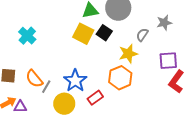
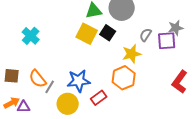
gray star: (164, 23) -> (176, 28), moved
purple square: (168, 61) -> (167, 41), moved
blue star: (75, 81) -> (79, 81), turned 30

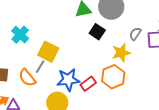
yellow square: (87, 34) -> (48, 52), moved
gray line: (50, 87) -> (40, 67), moved
red rectangle: (99, 98) -> (88, 84), moved

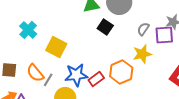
yellow star: (121, 53) -> (142, 54), moved
gray line: (40, 67) -> (48, 80), moved

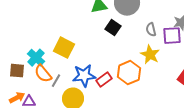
gray semicircle: (143, 29) -> (151, 30), turned -48
cyan cross: (28, 30) -> (36, 58), moved
yellow star: (142, 54) -> (150, 55), turned -30

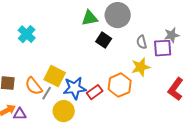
yellow square: (64, 48) -> (55, 76), moved
yellow star: (150, 55) -> (141, 67), turned 30
cyan cross: (36, 58) -> (27, 34), moved

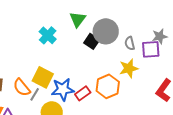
gray circle: (118, 15) -> (106, 31), moved
green triangle: (90, 18) -> (78, 19), turned -42
cyan cross: (27, 34) -> (48, 35), moved

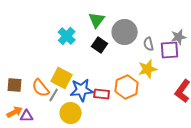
black square: (92, 41) -> (100, 45), moved
red rectangle: (83, 93) -> (102, 94), turned 42

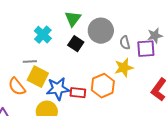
gray line: (54, 95) -> (30, 62), moved, turned 56

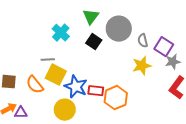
gray star: (155, 36) -> (173, 62), moved
purple square: (146, 49) -> (164, 47), turned 36
orange hexagon: (103, 86) -> (116, 98), moved
blue star: (58, 89) -> (76, 87), turned 30

